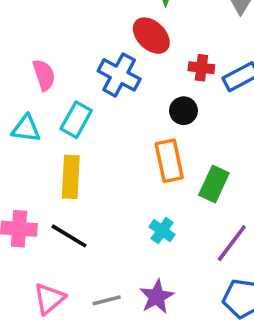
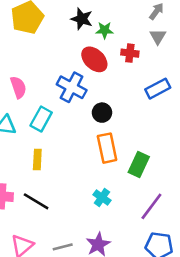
red cross: (201, 68) -> (130, 53), moved
black circle: (184, 111) -> (102, 113), moved
yellow rectangle: (71, 177) -> (37, 159), size x0.7

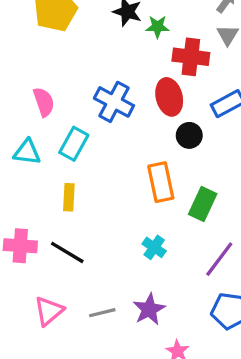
red cross: (130, 53) -> (191, 57), size x1.5
red ellipse: (94, 59) -> (169, 97), moved, turned 32
black circle: (102, 113) -> (189, 135), moved

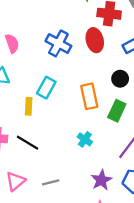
black circle: (189, 135) -> (120, 79), moved
cyan rectangle: (74, 144) -> (46, 88), moved
purple star: (149, 309) -> (101, 180), moved

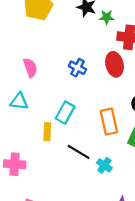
blue cross: (58, 43) -> (77, 68), size x0.7
black line: (28, 143) -> (79, 152), moved

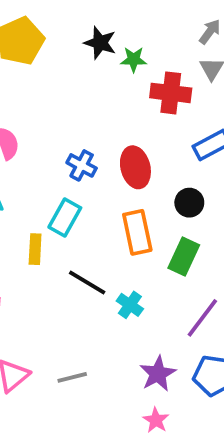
red ellipse: (114, 64) -> (135, 167), moved
blue cross: (77, 68) -> (82, 165), moved

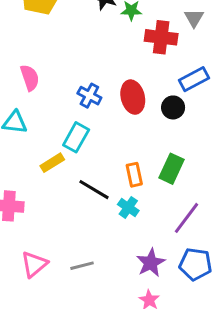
black circle: (189, 203) -> (173, 107), moved
orange rectangle: (137, 232) -> (134, 175), moved, size x0.7
yellow rectangle: (35, 249) -> (52, 163), turned 55

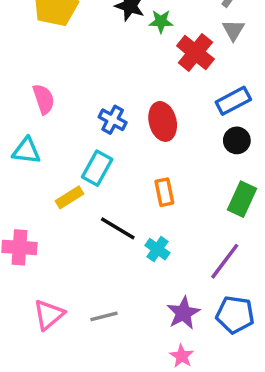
red cross: (161, 37) -> (195, 52), turned 32
black circle: (173, 107) -> (237, 140), moved
green rectangle: (172, 169) -> (242, 199), moved
orange rectangle: (134, 175) -> (164, 192), moved

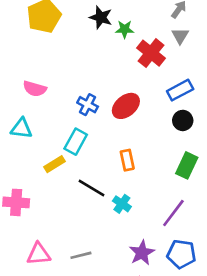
pink semicircle: (44, 99) -> (35, 89), turned 125
red ellipse: (163, 121) -> (126, 106), turned 64
pink triangle: (49, 315) -> (39, 254), turned 35

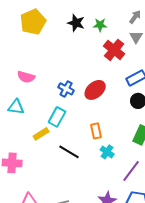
green star: (125, 29) -> (100, 25), moved
cyan cross: (122, 204) -> (107, 152), moved

